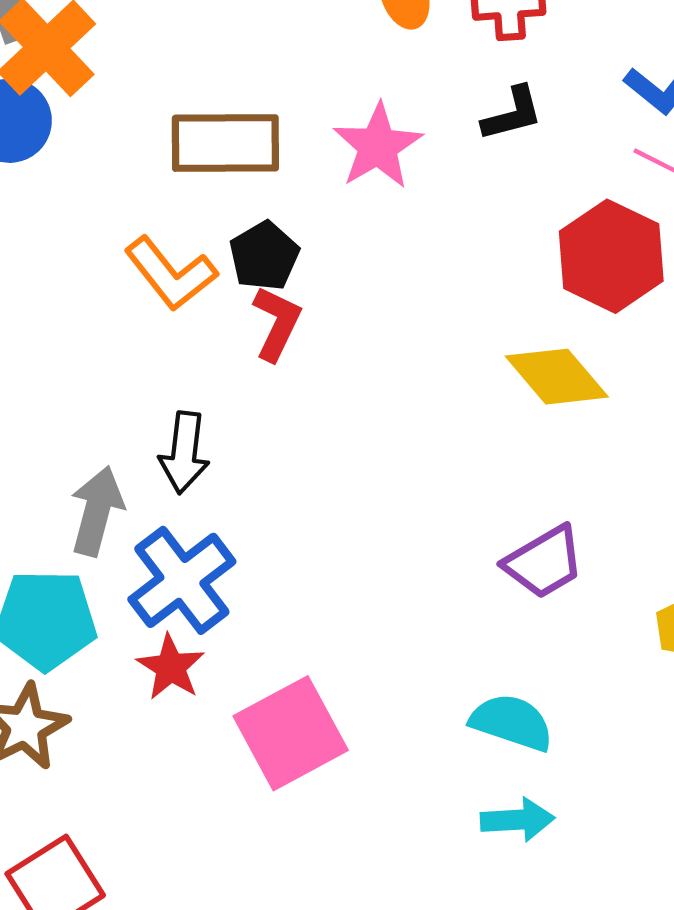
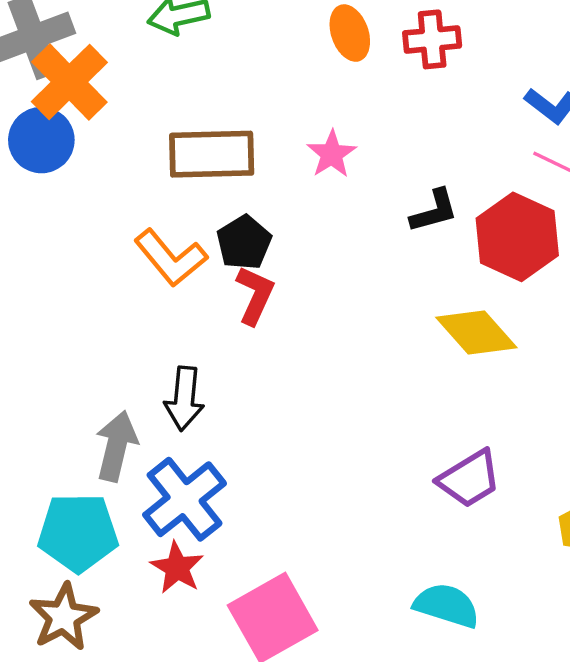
black L-shape: (512, 114) -> (434, 211), moved
pink star: (378, 146) -> (332, 154), size x0.7

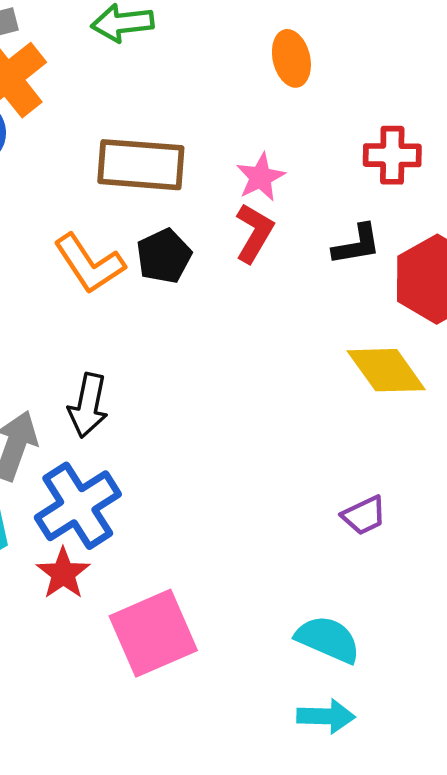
red cross: (432, 39) -> (392, 155), moved
red L-shape: (255, 295) -> (254, 233), moved
purple trapezoid: (469, 479) -> (364, 515), size x0.7

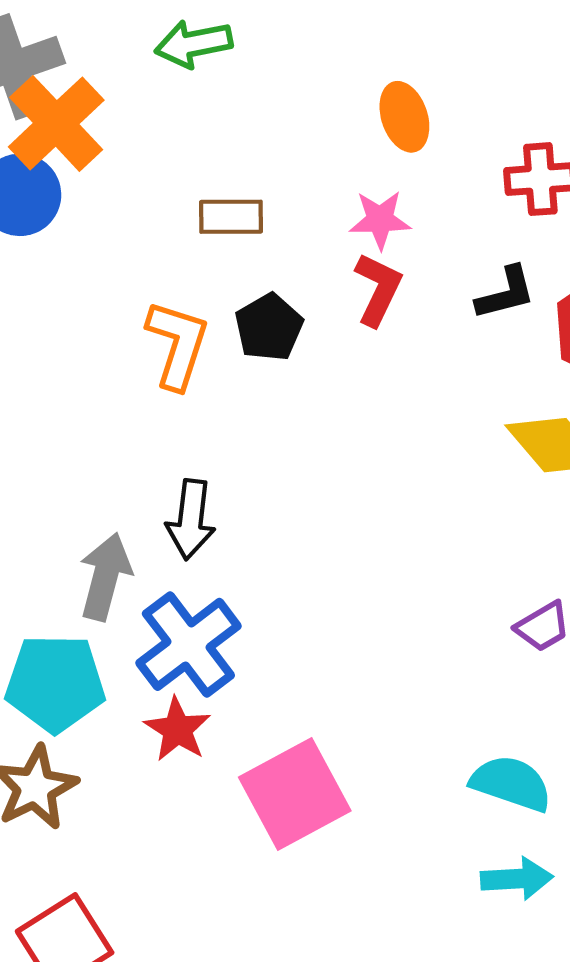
orange ellipse: (291, 58) -> (404, 117), moved
brown rectangle: (141, 165) -> (231, 217), size x0.6
pink star: (261, 177) -> (380, 220), turned 30
orange L-shape: (89, 264) -> (177, 344), turned -124

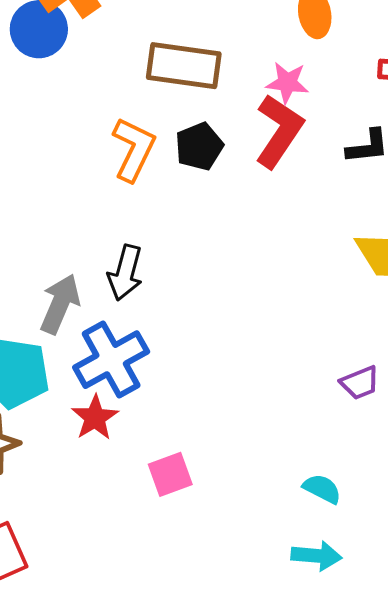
brown rectangle: (231, 217) -> (184, 66), size x1.6
red L-shape: (378, 289) -> (279, 131), size x1.4
cyan semicircle: (511, 783) -> (322, 489), size x0.7
pink square: (295, 794) -> (170, 474), size x0.6

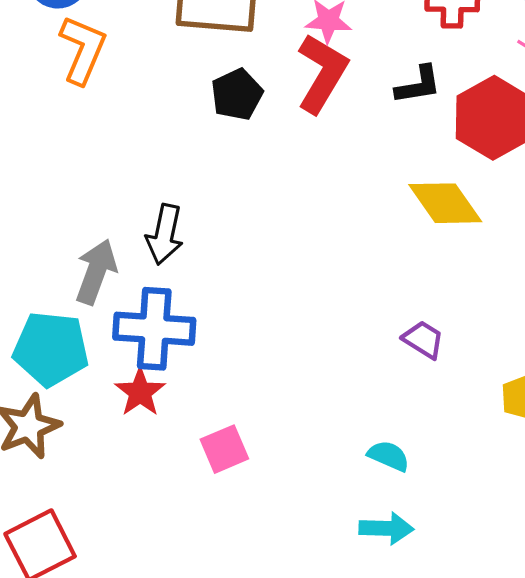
orange L-shape: (134, 149) -> (83, 50), moved
blue cross: (111, 360) -> (154, 329), turned 36
purple trapezoid: (360, 383) -> (423, 340), turned -123

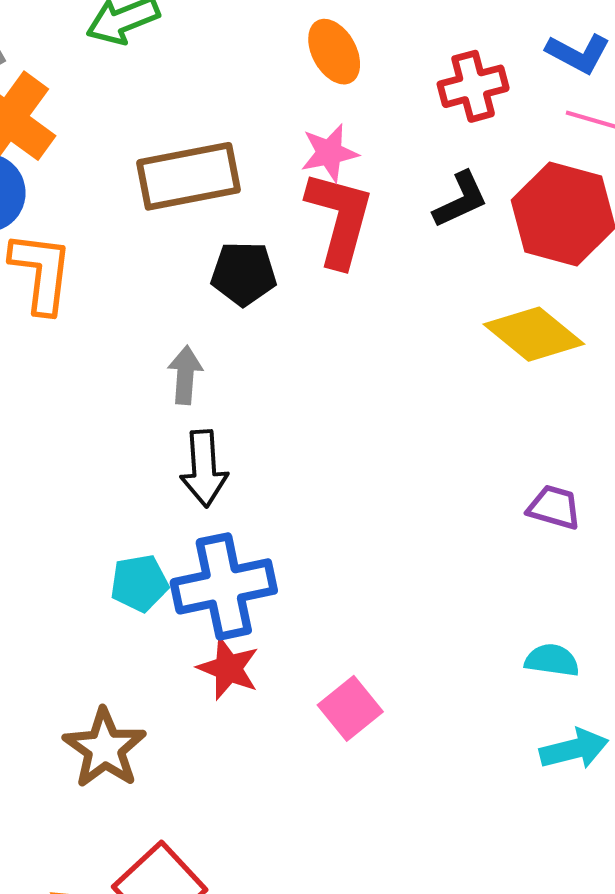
black pentagon: (237, 94) -> (244, 274), turned -30
gray arrow: (96, 272) -> (185, 375), moved, size x0.7
cyan pentagon: (51, 349) -> (139, 583), moved, size x0.6

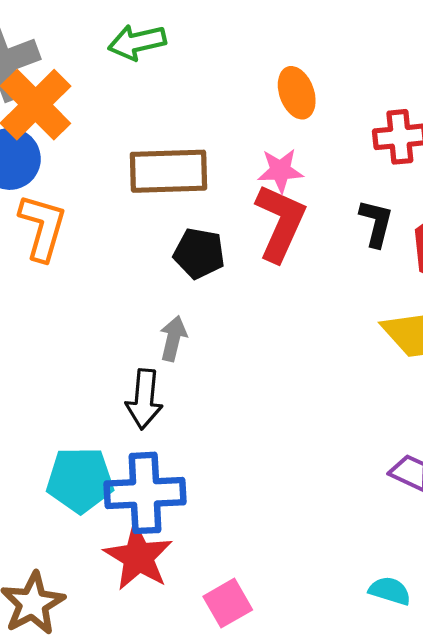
black L-shape: (461, 200) -> (376, 223), turned -60
gray arrow: (185, 375) -> (173, 339), moved
cyan pentagon: (139, 583) -> (80, 480), size x1.5
red star: (228, 668) -> (138, 557), size x1.4

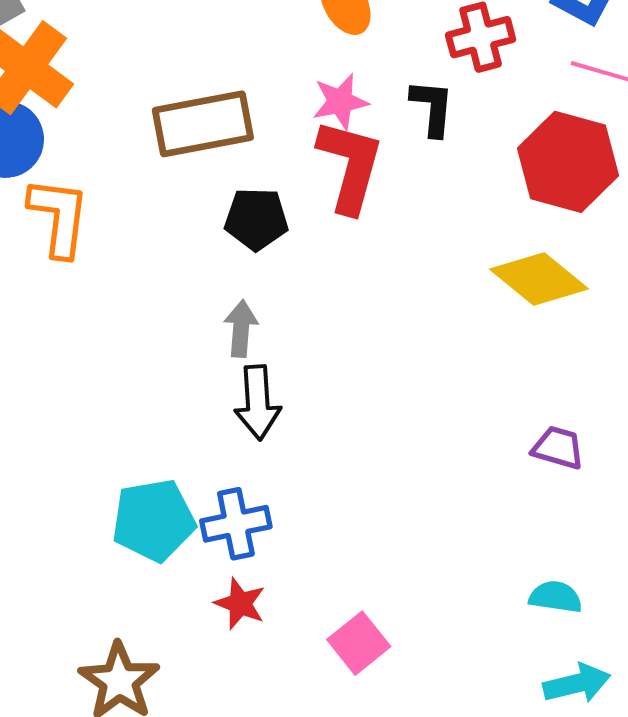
black L-shape: (376, 223) -> (432, 108), moved
black arrow: (144, 399) -> (258, 402), moved
blue cross: (145, 493) -> (236, 524), size x0.7
red star: (138, 557) -> (240, 604), size x0.6

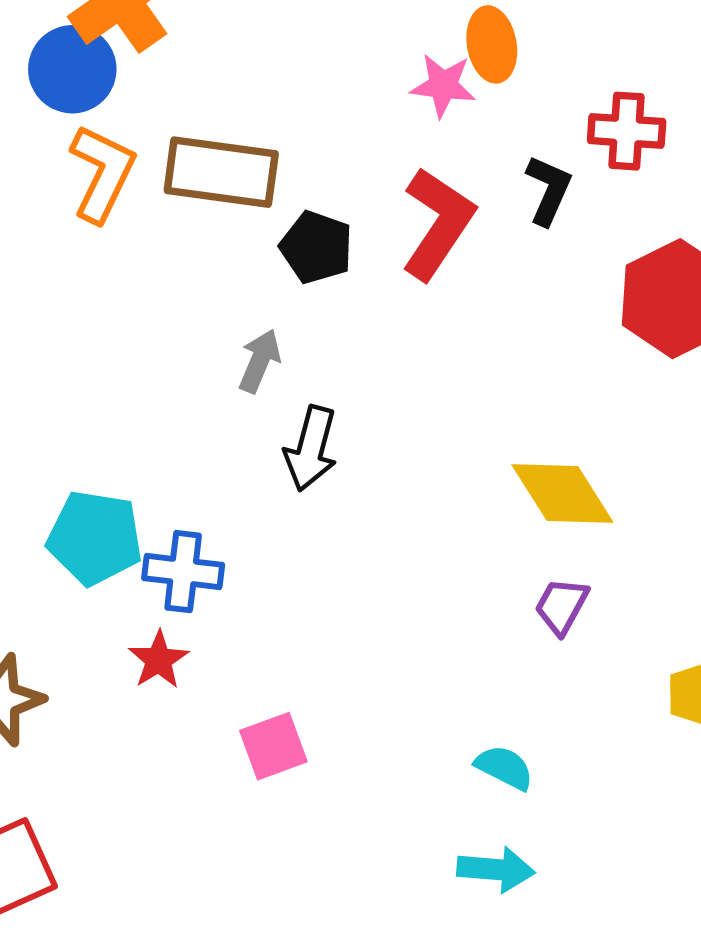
pink star: (340, 102) -> (443, 85), moved
brown rectangle: (203, 124) -> (221, 172), moved
yellow diamond: (539, 279) -> (562, 493), moved
black arrow: (258, 402) -> (311, 448), moved
purple trapezoid: (558, 448) -> (562, 606), turned -96

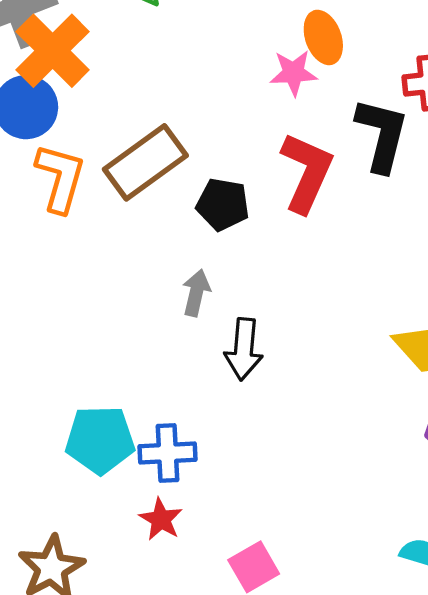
brown rectangle: (221, 172) -> (145, 162), turned -34
black L-shape: (548, 190) -> (382, 135), size x1.5

